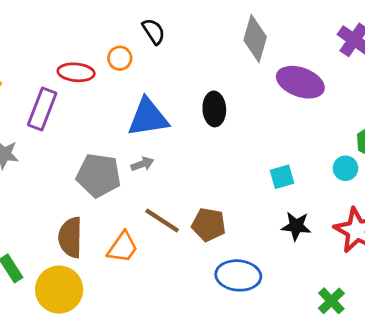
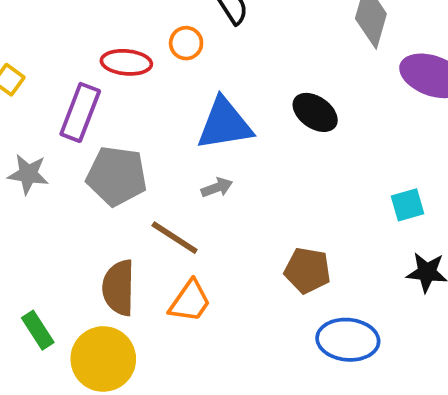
black ellipse: (214, 109) -> (315, 112), turned -52
gray pentagon: (99, 175) -> (117, 176), moved
brown line: (162, 220) -> (175, 238), moved

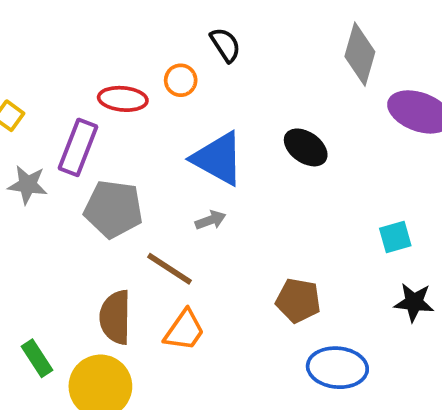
blue triangle: (225, 124) -> (218, 159), turned 38
gray star: (28, 174) -> (28, 185), moved

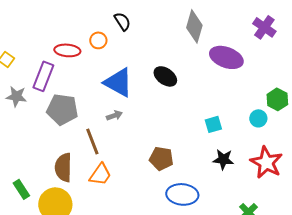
brown line: (169, 269) -> (92, 141), turned 36

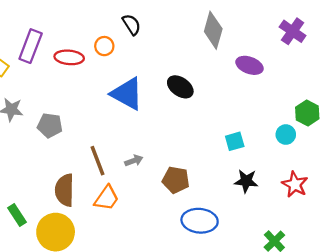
purple ellipse: (226, 57) -> (249, 65), size x0.7
purple rectangle: (43, 76) -> (31, 46), moved
gray pentagon: (62, 109) -> (50, 125), moved, size x0.7
gray arrow: (114, 115) -> (134, 161), moved
red star: (266, 162) -> (295, 184), size x0.7

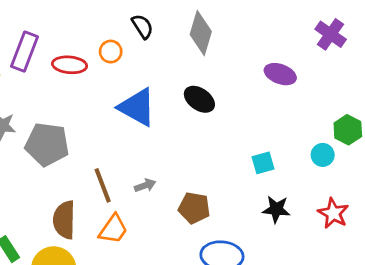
gray diamond: (213, 30) -> (201, 33), moved
gray pentagon: (50, 125) -> (47, 144), size x1.5

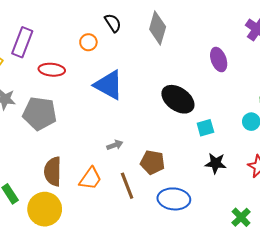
red ellipse: (70, 65) -> (52, 70), moved
purple ellipse: (280, 74) -> (219, 60), turned 50
black ellipse: (199, 99) -> (178, 99), moved, size x1.4
brown line: (103, 185) -> (127, 186), moved

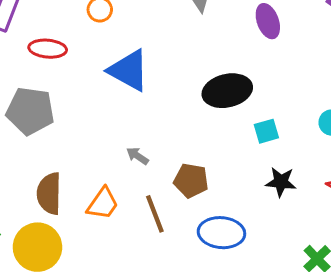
purple ellipse: (219, 60) -> (268, 21), moved
black ellipse: (178, 99) -> (227, 91), turned -48
gray arrow: (115, 145) -> (137, 156), turned -126

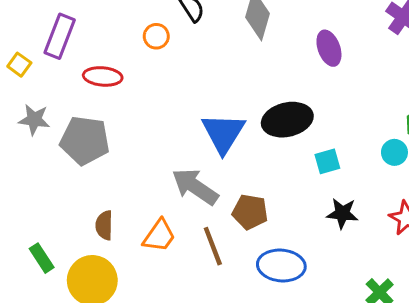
blue triangle: (129, 70) -> (223, 133), moved, turned 33
gray arrow: (137, 156) -> (195, 187), size x2.0
brown semicircle: (49, 194) -> (104, 225), size x0.7

